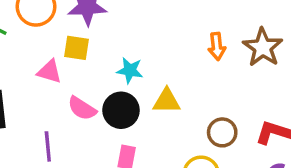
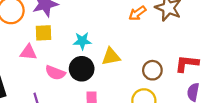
orange arrow: (217, 46) -> (137, 13), turned 72

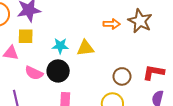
orange arrow: (137, 13) -> (112, 24), turned -147
yellow triangle: (111, 57) -> (85, 48), moved

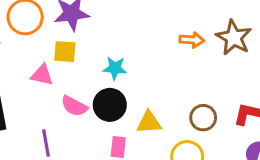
yellow triangle: (85, 48) -> (149, 122), moved

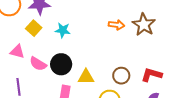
yellow square: (65, 52) -> (34, 28), turned 35
cyan star: (115, 68) -> (63, 30), moved
pink triangle: (42, 75) -> (17, 52), moved

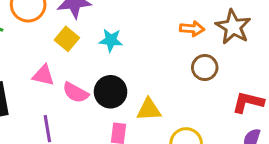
brown circle: (121, 76) -> (205, 68), moved

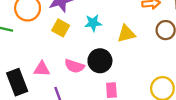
pink triangle: (43, 75) -> (42, 69), moved
yellow triangle: (149, 109) -> (126, 34), moved

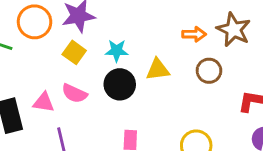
black circle: (100, 61) -> (120, 84), moved
pink semicircle: (74, 66) -> (74, 93), moved

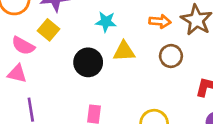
cyan star: (117, 51) -> (106, 22), moved
pink semicircle: (74, 93) -> (23, 46), moved

